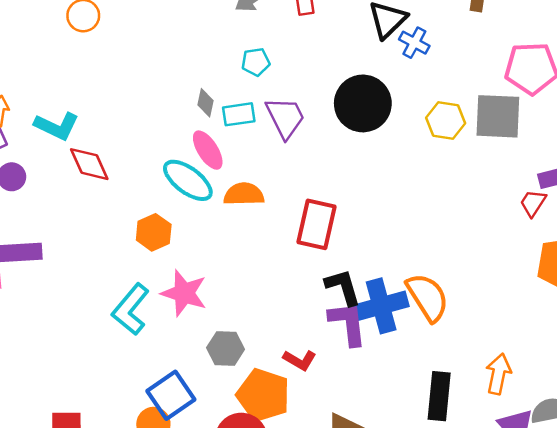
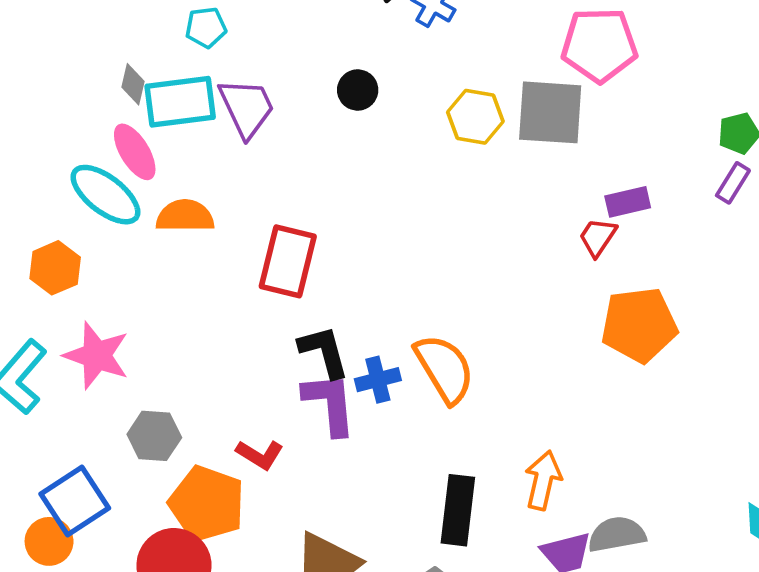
black circle: (363, 103) -> (358, 90), size x0.5
cyan rectangle: (239, 114) -> (180, 102), size x1.5
blue cross: (381, 306) -> (378, 380), size x0.6

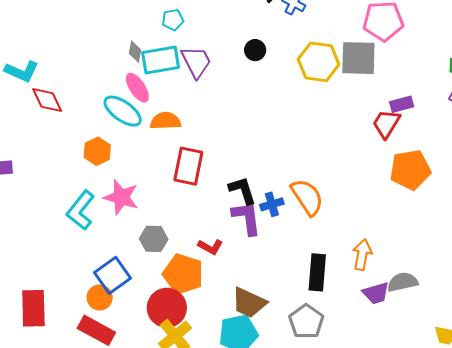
yellow hexagon: (475, 117) -> (319, 62), size x1.4
red trapezoid: (598, 237) -> (386, 124), size x1.4
red rectangle: (288, 261) -> (188, 166), moved

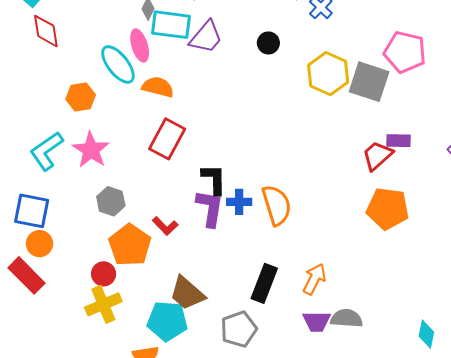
purple trapezoid: (196, 62) -> (206, 37), turned 51
blue square: (112, 275) -> (32, 211), moved, turned 30
red circle: (167, 308) -> (104, 274), size x0.6

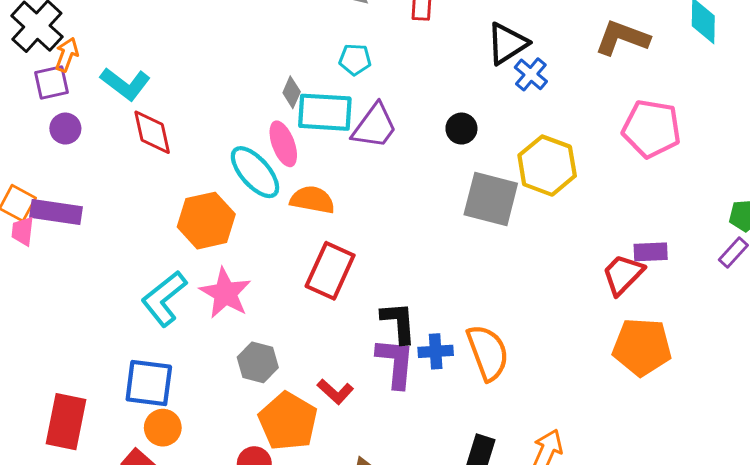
gray square: (369, 82) -> (491, 199), moved
orange hexagon: (81, 97) -> (206, 221), size x1.4

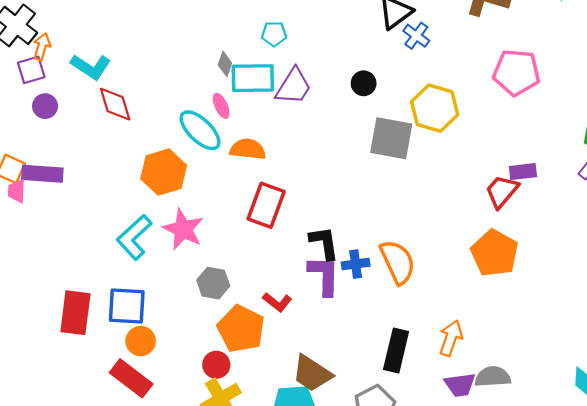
pink ellipse: (283, 144) -> (221, 106), size x0.7
orange pentagon: (642, 347) -> (495, 253), moved, turned 30
red rectangle: (66, 422) -> (75, 313), moved

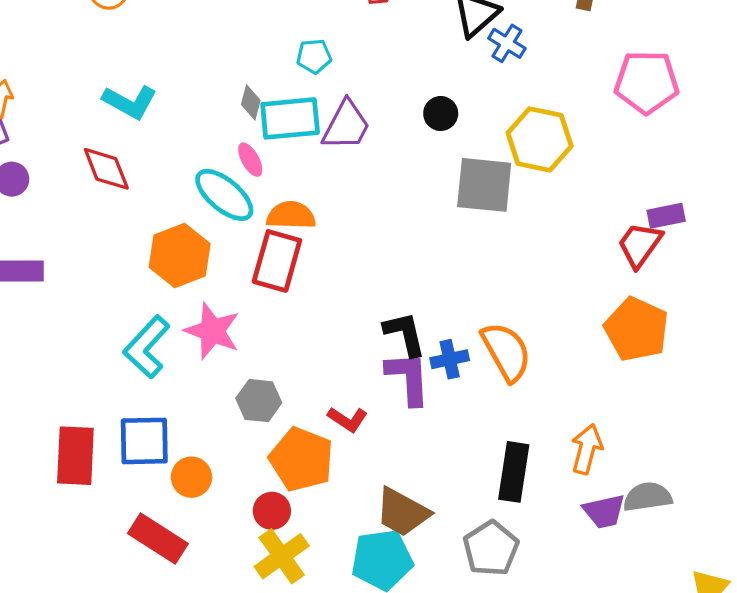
cyan L-shape: (91, 67) -> (130, 102), moved
red rectangle: (266, 205) -> (277, 261), moved
orange circle: (141, 341) -> (191, 477), moved

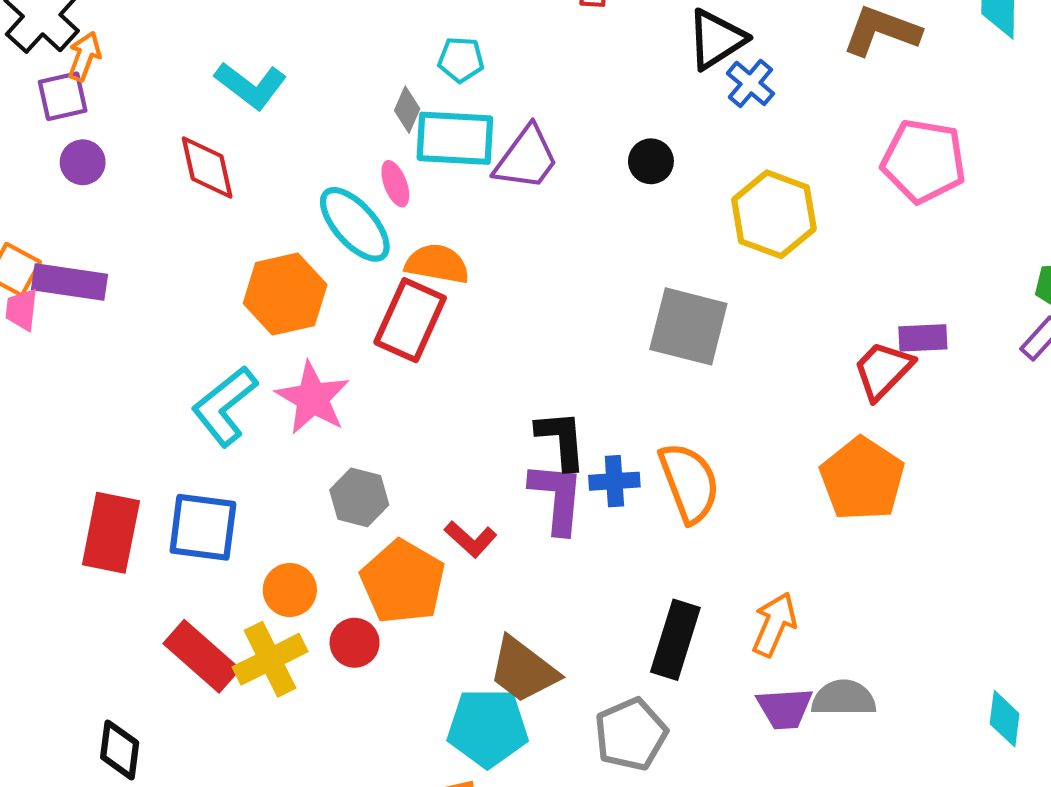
cyan pentagon: (314, 56) -> (461, 60), moved
gray square: (484, 185) -> (688, 326), moved
orange circle: (191, 477) -> (290, 590), moved
yellow cross: (282, 556) -> (270, 659), moved

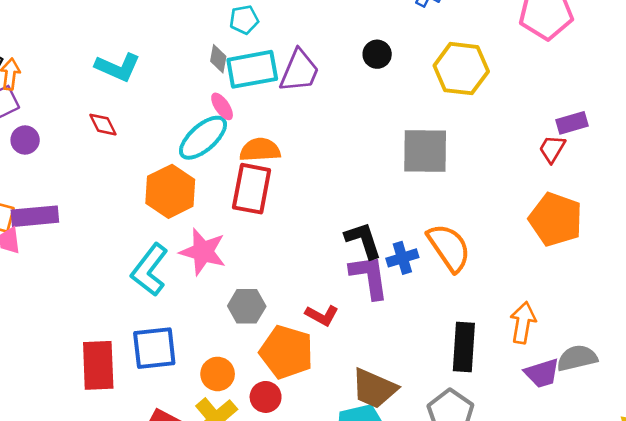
red diamond: (207, 167) -> (103, 125), size x0.7
cyan ellipse: (355, 224) -> (203, 138), turned -76
red trapezoid: (883, 370) -> (552, 149), size x0.7

